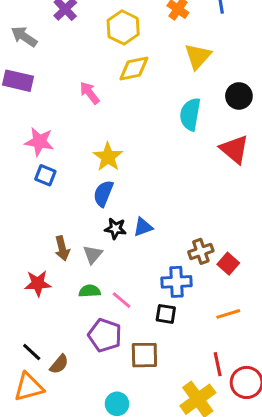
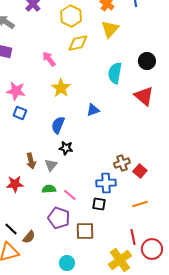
yellow triangle: (198, 56) -> (110, 29), moved
yellow star: (108, 157) -> (61, 88), moved
blue triangle: (143, 227) -> (93, 110), moved

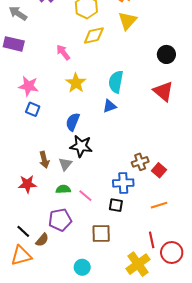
cyan semicircle: (115, 73) -> (116, 82), moved
black star: (66, 148) -> (81, 146), size x1.5
purple pentagon: (59, 218) -> (60, 220), moved, turned -30

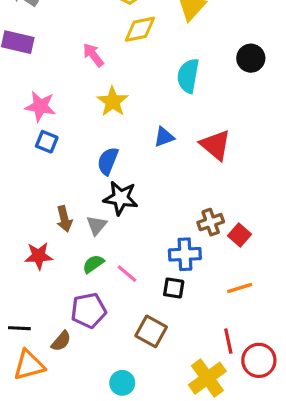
cyan semicircle: (116, 82) -> (188, 76), moved
red triangle: (163, 91) -> (215, 145), moved
green semicircle: (63, 189) -> (93, 264), turned -32
black line: (23, 231) -> (19, 328), moved, turned -40
brown square: (101, 234) -> (151, 331), turned 30

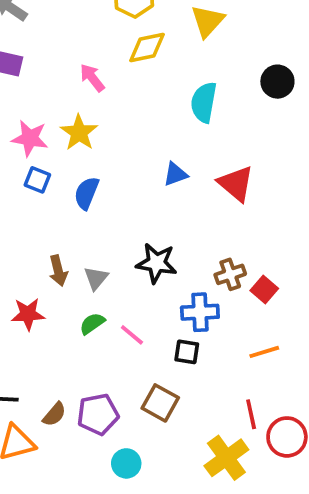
yellow star: (113, 102) -> (79, 133), moved
blue semicircle: (108, 161) -> (87, 193), moved
black star: (121, 198) -> (156, 263), moved
purple pentagon: (88, 311) -> (98, 414), moved

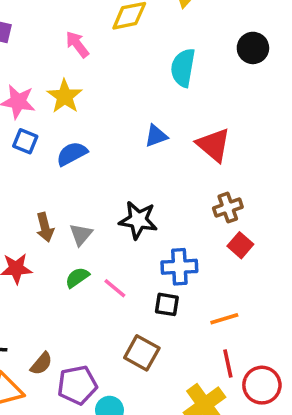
blue semicircle: (87, 193) -> (72, 154), turned 40
brown cross: (230, 274) -> (228, 208), moved
orange line: (264, 352) -> (224, 319), moved
purple pentagon: (98, 414) -> (77, 385), moved

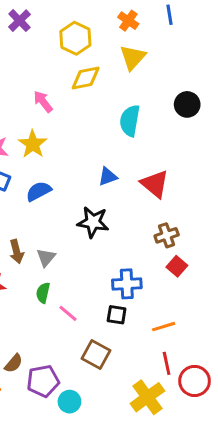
black star: (138, 220) -> (93, 222), moved
green semicircle: (77, 277) -> (43, 293), turned -42
pink line: (115, 288) -> (68, 313), moved

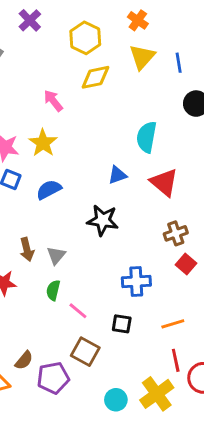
blue line: (170, 15) -> (179, 63), moved
cyan semicircle: (130, 121) -> (147, 137), moved
black square: (117, 315) -> (122, 324), moved
brown square: (96, 355) -> (85, 352), moved
cyan circle: (69, 402) -> (116, 400), moved

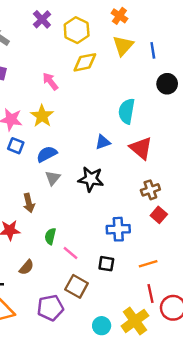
purple cross: (30, 20) -> (42, 19), moved
gray triangle: (56, 255) -> (53, 178), moved
brown semicircle: (24, 360) -> (26, 267), moved

